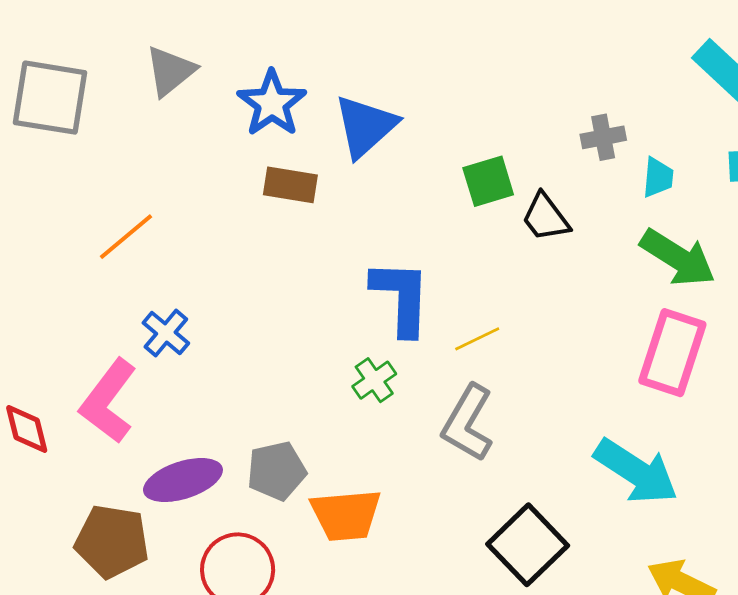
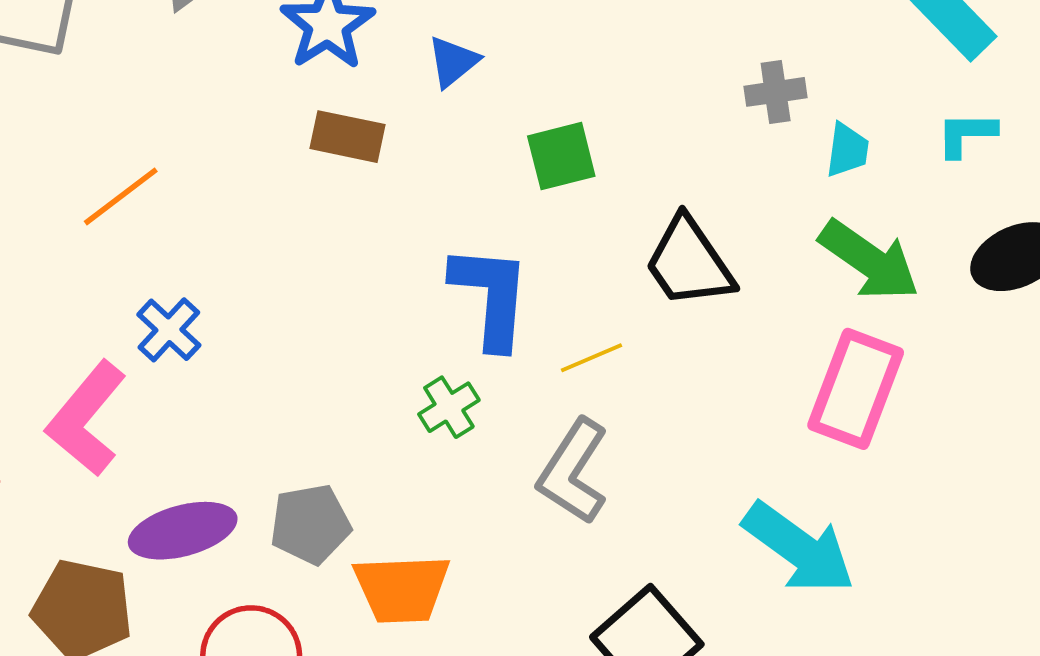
blue triangle: (365, 126) -> (453, 62), size x0.6
green square: (488, 181) -> (561, 156), moved
black trapezoid: (546, 217) -> (689, 262), moved, size x1.4

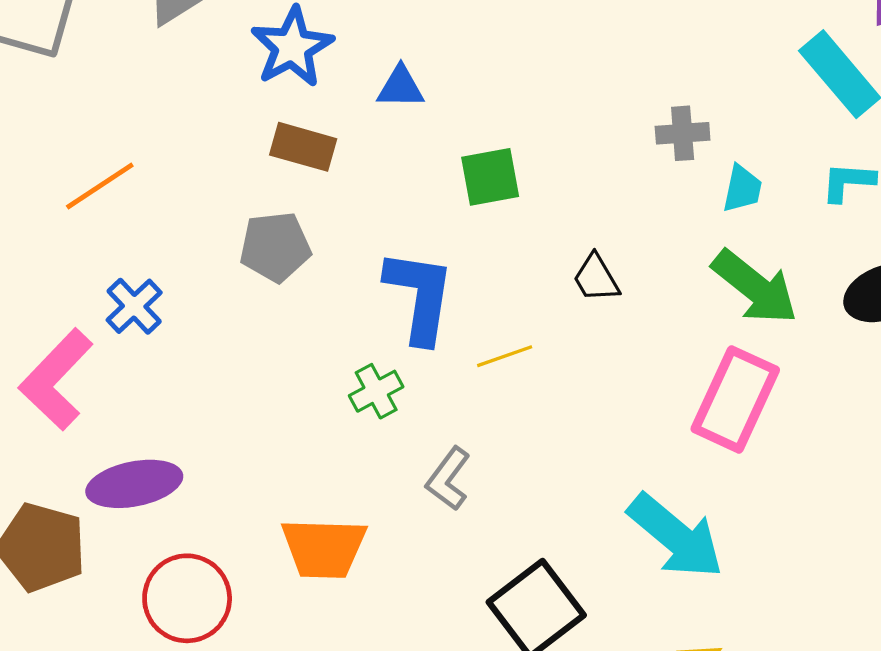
blue triangle: (453, 62) -> (401, 87), turned 36
black trapezoid: (689, 262) -> (596, 278), size x0.6
gray L-shape: (573, 471) -> (448, 479), moved, size x0.7
gray pentagon: (310, 524) -> (275, 247), moved

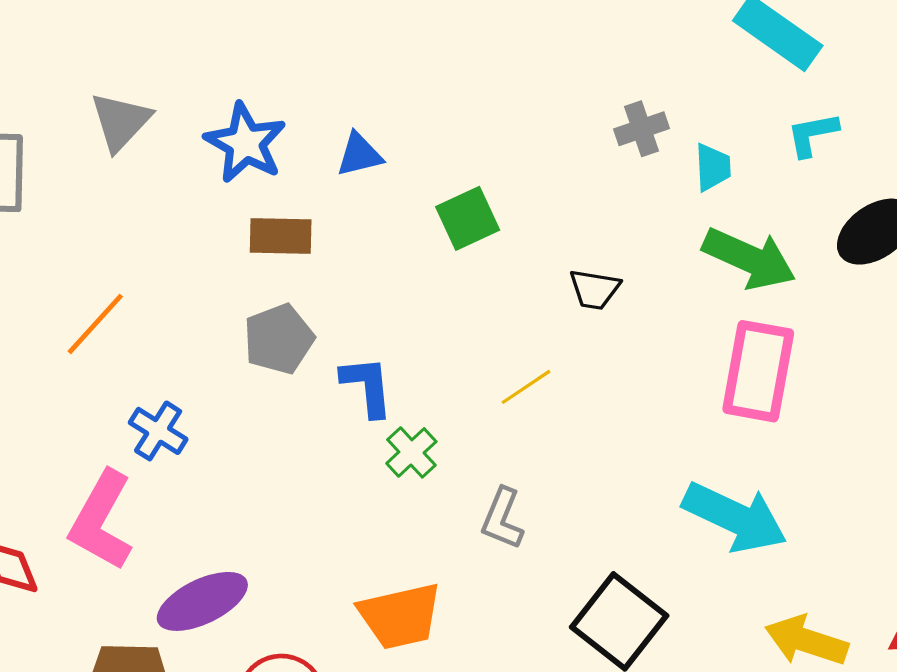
black trapezoid: (596, 278) -> (595, 289), turned -36
blue L-shape: (420, 296) -> (367, 386), moved, size x0.7

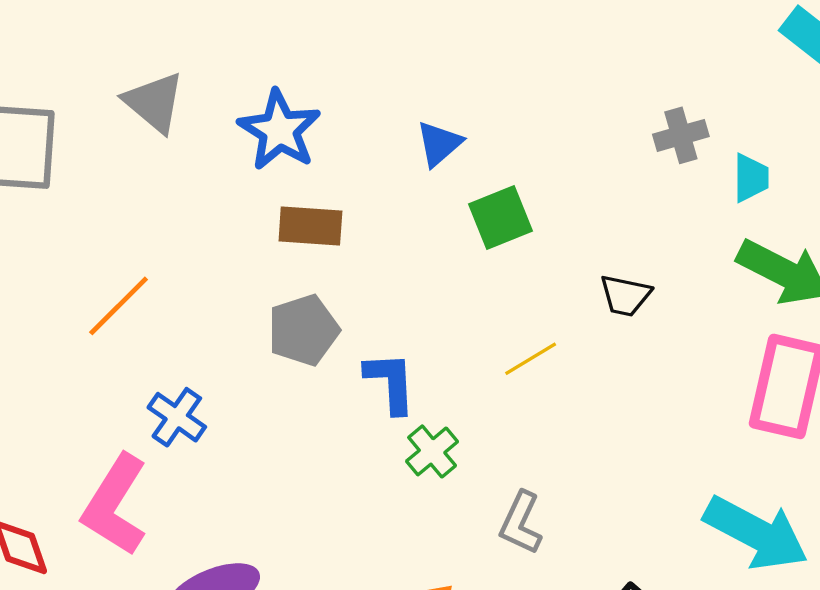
gray triangle: (121, 122) -> (154, 102), turned -36
blue triangle: (359, 155) -> (439, 144), moved, turned -30
yellow line: (526, 387) -> (531, 359), moved

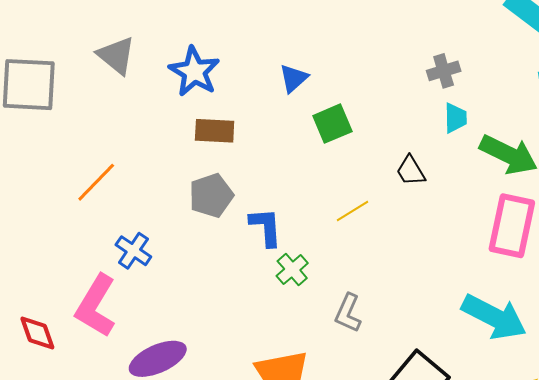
cyan trapezoid: (751, 178) -> (455, 118), moved
black trapezoid: (625, 295) -> (411, 171), turned 48

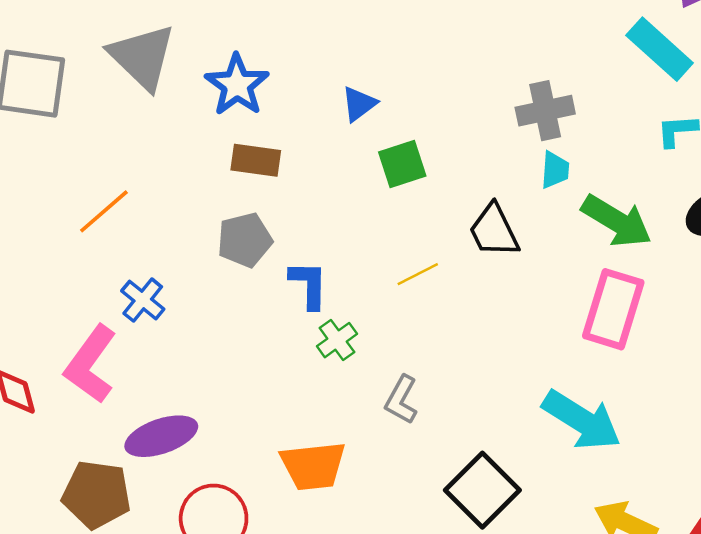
gray triangle: (116, 55) -> (142, 57), size x1.4
gray cross: (444, 71) -> (545, 111), size x1.4
black trapezoid: (411, 171) -> (494, 231), size x1.4

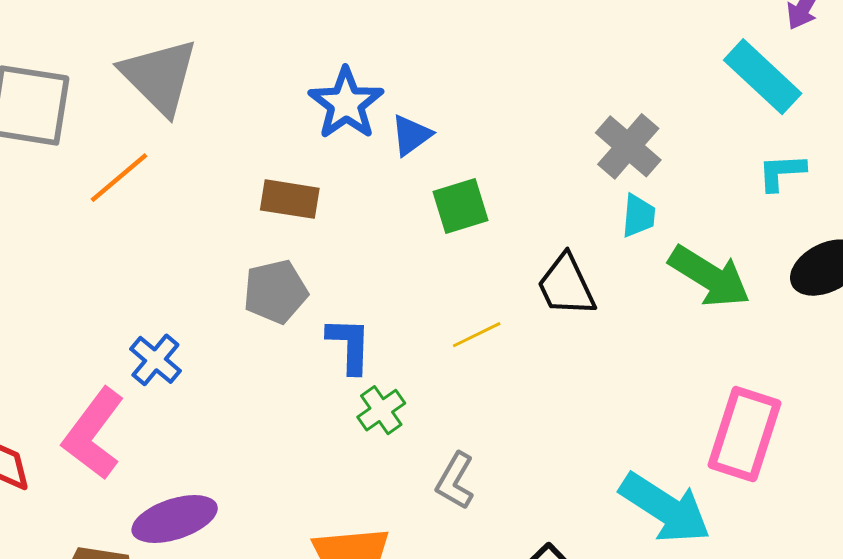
blue star: (237, 85) -> (346, 103), moved
gray cross: (545, 111) -> (628, 146), turned -38
orange line: (104, 211) -> (119, 178), moved
pink rectangle: (613, 309) -> (744, 434), moved

